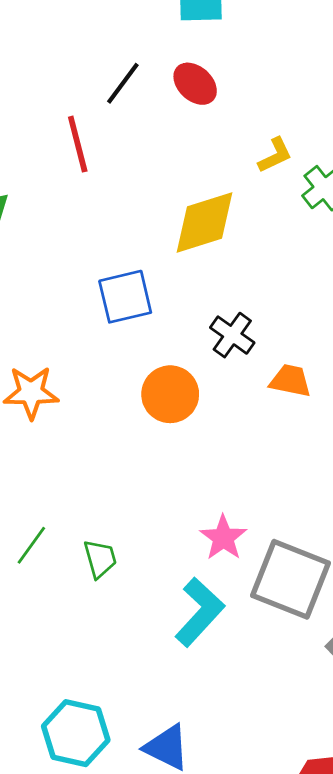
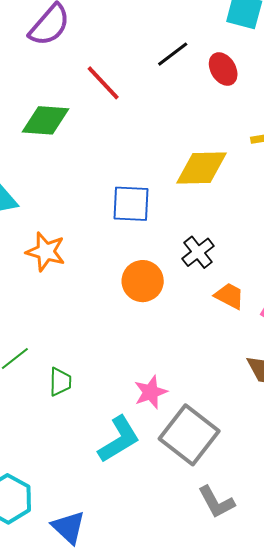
red line: (78, 144) -> (103, 83), moved, turned -45

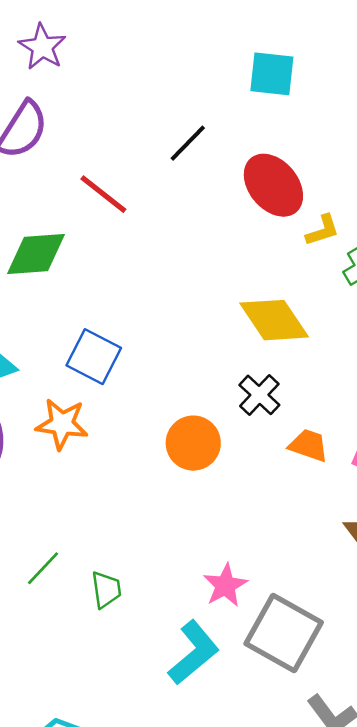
red ellipse: (223, 69) -> (273, 185), moved, size x1.5
yellow diamond: (201, 168) -> (274, 320), moved, turned 66
blue square: (131, 204) -> (94, 357), moved, turned 33

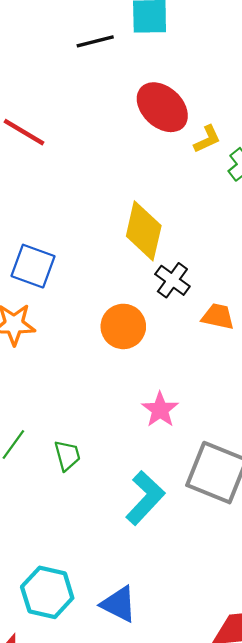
black line: (188, 143) -> (95, 41), moved, turned 39
yellow diamond: (274, 320) -> (144, 231), moved, turned 54
pink star: (225, 585) -> (160, 410), moved

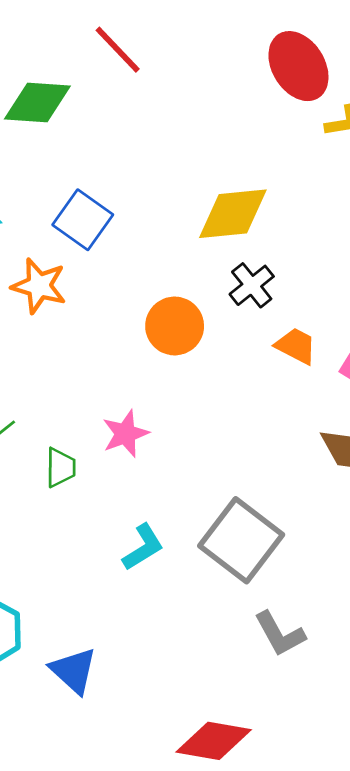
yellow diamond: (144, 231) -> (233, 214), turned 56
pink star: (160, 410) -> (125, 434), moved
cyan L-shape: (145, 498) -> (143, 547), size x0.7

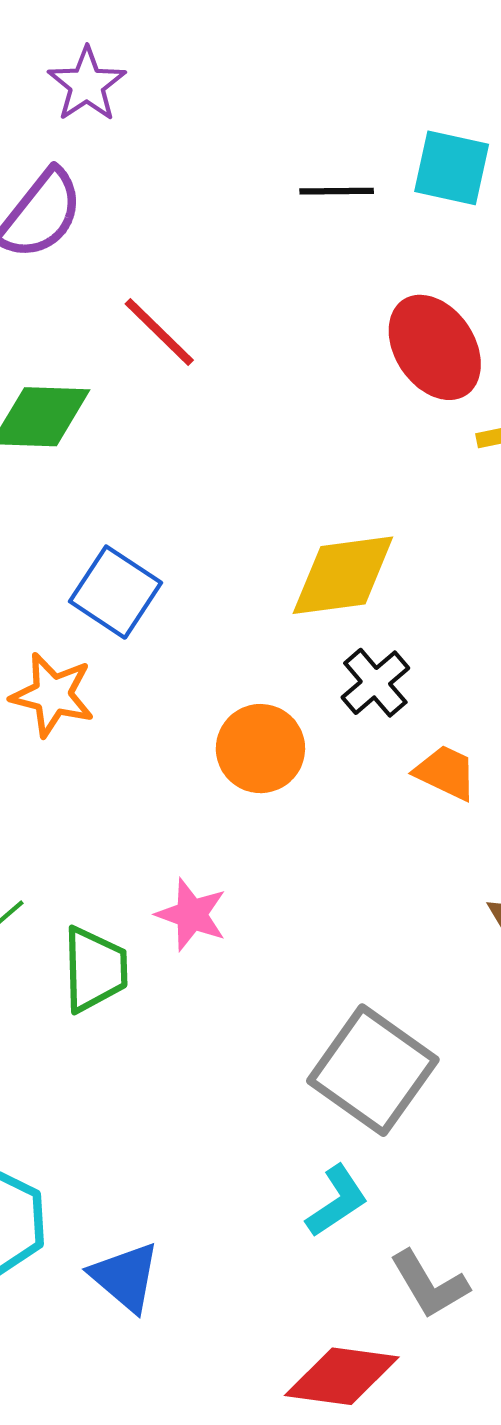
pink star: (125, 434) -> (192, 915), turned -30
green trapezoid: (60, 467) -> (95, 969), size x1.4
cyan L-shape: (143, 547) -> (337, 1201), moved
gray L-shape: (280, 634) -> (429, 1284), moved

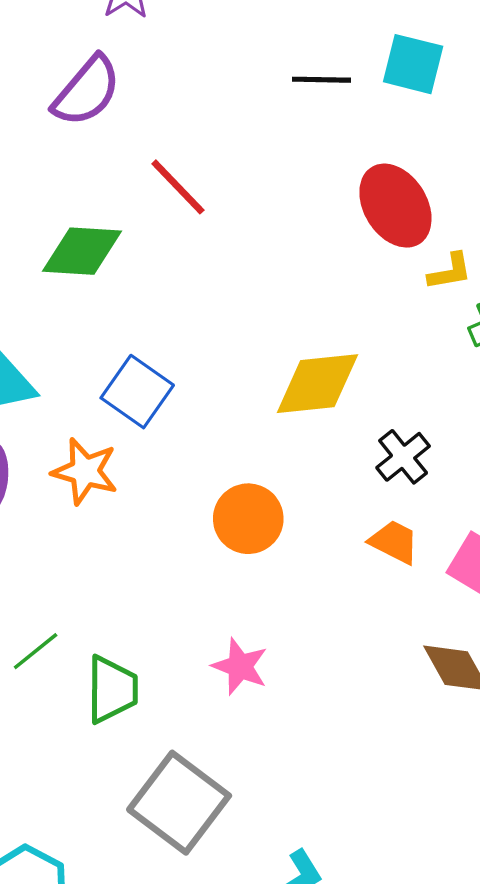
black cross: (375, 683) -> (403, 457), moved
pink star: (192, 915) -> (240, 666), moved
gray square: (373, 1070) -> (179, 803), moved

